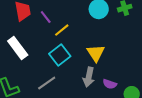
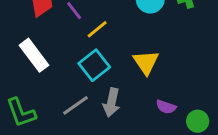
gray arrow: (89, 77) -> (111, 103), moved

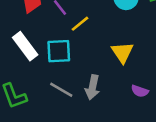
cyan square: (94, 65) -> (59, 51), moved, turned 35
gray line: (76, 105) -> (61, 90), turned 65

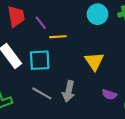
yellow line: (80, 24) -> (58, 37), turned 35

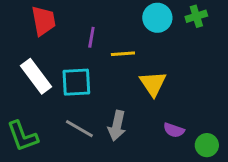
purple line: (41, 23) -> (91, 37), moved, turned 48
yellow line: (58, 37) -> (123, 54), moved

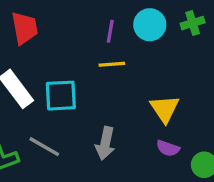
purple line: (91, 37) -> (110, 31), moved
yellow triangle: (153, 84) -> (165, 109), moved
gray line: (79, 129) -> (44, 147), moved

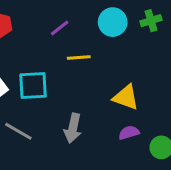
purple line: (110, 31) -> (60, 28), moved, turned 42
yellow triangle: (165, 109) -> (126, 97), turned -36
purple semicircle: (168, 148) -> (129, 133), turned 144

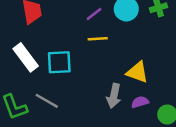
purple line: (60, 28) -> (94, 14), moved
gray arrow: (73, 128) -> (114, 96), moved

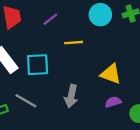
purple line: (94, 14) -> (50, 19), moved
gray arrow: (114, 96) -> (71, 96), moved

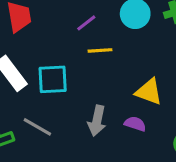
purple line: (50, 19) -> (86, 23), moved
purple semicircle: (113, 102) -> (135, 124), moved, turned 35

